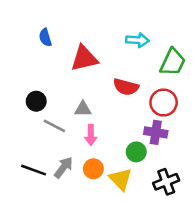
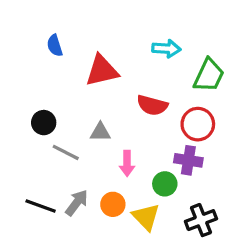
pink arrow: (91, 135) -> (127, 163), moved

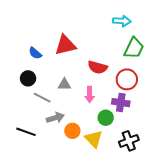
blue semicircle: (55, 45) -> (35, 53), moved, turned -32
cyan arrow: (166, 49) -> (122, 21), moved
pink arrow: (127, 163) -> (90, 95), moved
gray arrow: (77, 203) -> (55, 118), moved, turned 36

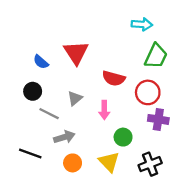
red triangle: (65, 45) -> (76, 53), turned -50
gray triangle: (64, 84) -> (75, 98), turned -40
purple cross: (121, 103) -> (158, 119), moved
orange circle: (72, 131) -> (73, 163), moved

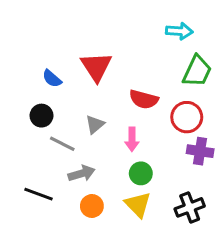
green circle: (123, 137) -> (141, 173), moved

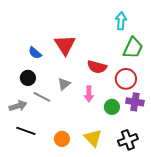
cyan arrow: (179, 31) -> (121, 21), turned -90
gray arrow: (82, 173) -> (18, 106), moved
green circle: (141, 173) -> (112, 107), moved

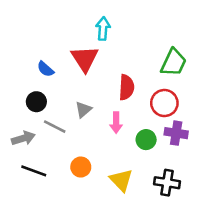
cyan arrow: (121, 21) -> (103, 29), moved
red semicircle: (97, 67) -> (126, 87), turned -102
orange circle: (62, 139) -> (81, 167), moved
black cross: (128, 140) -> (167, 183), turned 30

